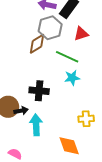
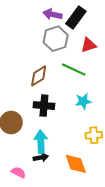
brown diamond: (37, 44) -> (39, 76), moved
cyan star: (72, 78) -> (83, 101), moved
black arrow: (21, 111) -> (41, 158), moved

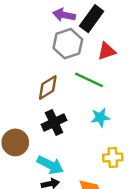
black cross: (44, 106) -> (54, 122), turned -30
cyan arrow: (41, 142) -> (50, 165), turned 120

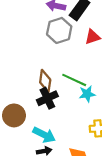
green line: (89, 80) -> (74, 80), moved
brown diamond: (48, 87) -> (45, 81), moved, turned -50

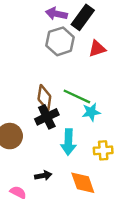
cyan arrow: (44, 135) -> (68, 142), moved, turned 65

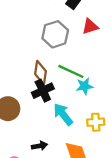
gray hexagon: (60, 41) -> (55, 34), moved
cyan arrow: (68, 142) -> (63, 114), turned 140

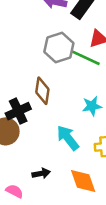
green line: (71, 71) -> (86, 58), moved
black cross: (43, 91) -> (18, 111), moved

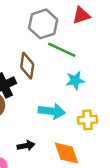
green line: (86, 58) -> (62, 50), moved
cyan arrow: (68, 138) -> (52, 111), turned 135

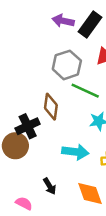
black arrow: (26, 146) -> (50, 186), turned 70

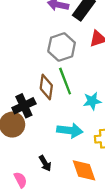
green line: (85, 91) -> (65, 81), moved, turned 44
pink semicircle: (24, 203) -> (20, 180), turned 35

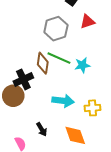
green line: (65, 81) -> (59, 58), turned -45
cyan star: (92, 101) -> (82, 65), moved

